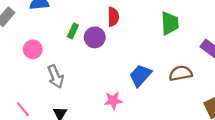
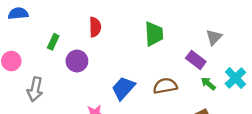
purple circle: (95, 37) -> (77, 61), moved
gray arrow: (56, 77) -> (35, 89), turned 35

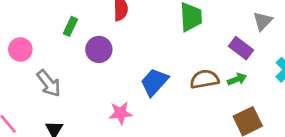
green arrow: (208, 84) -> (237, 79), moved, turned 119
gray arrow: (35, 89) -> (49, 83), turned -50

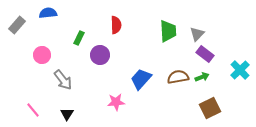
gray triangle: (263, 21) -> (197, 34), moved

